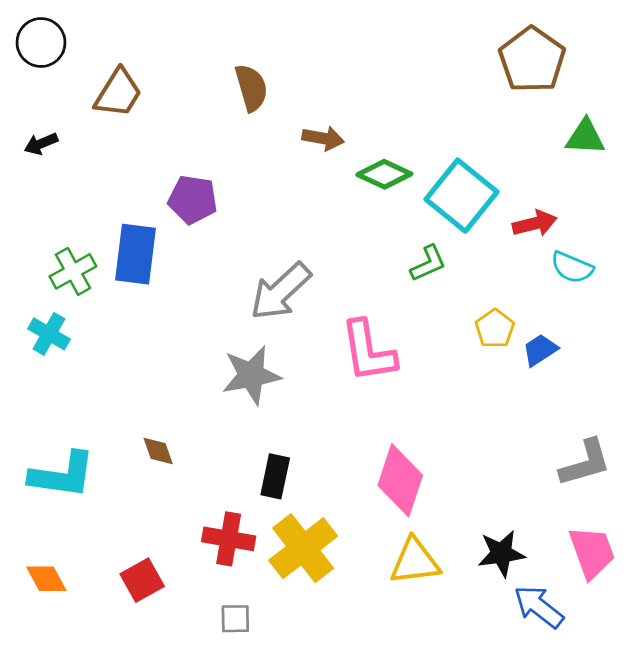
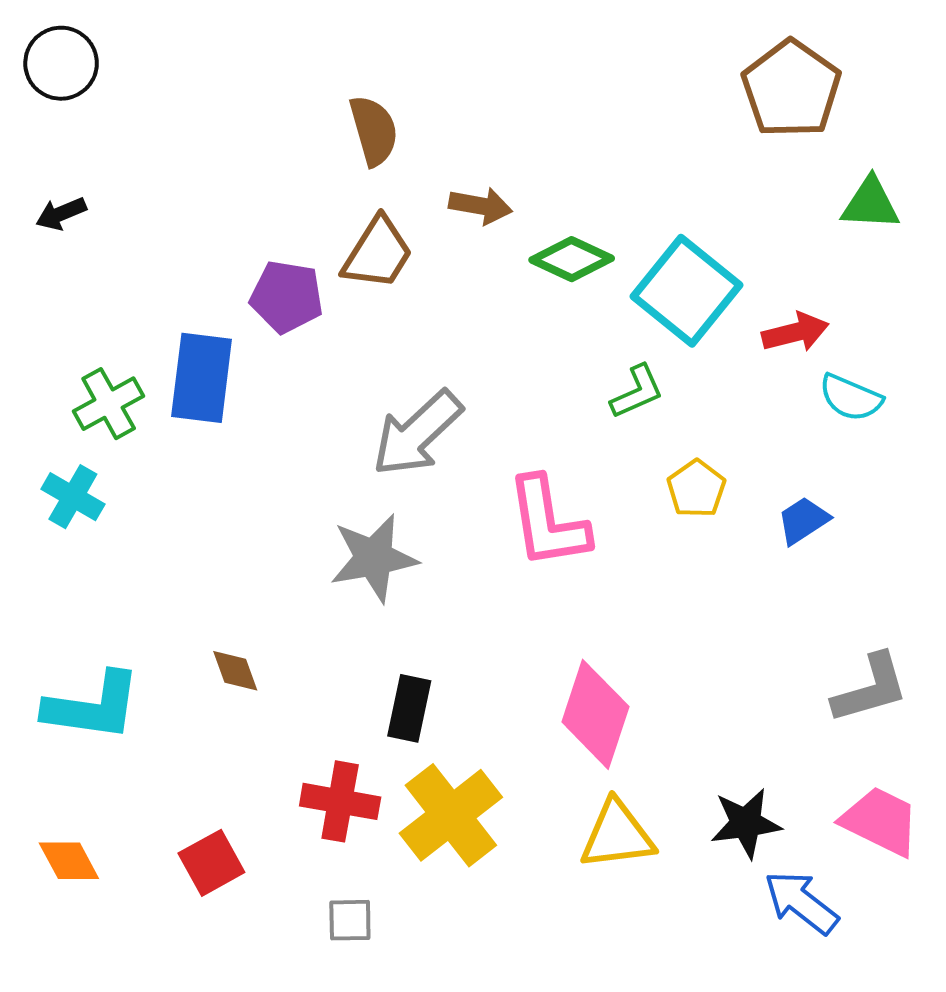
brown trapezoid: (118, 93) -> (378, 253), moved
yellow pentagon: (495, 329) -> (696, 489), moved
pink trapezoid: (592, 552) -> (880, 821), turned -44

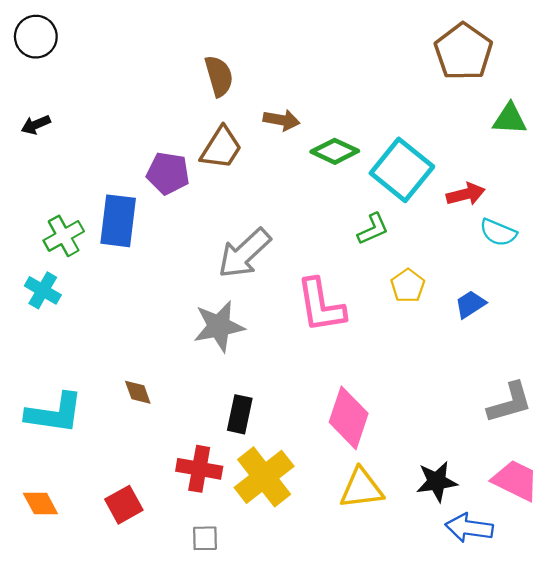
blue arrow: (801, 902) -> (469, 528), turned -30

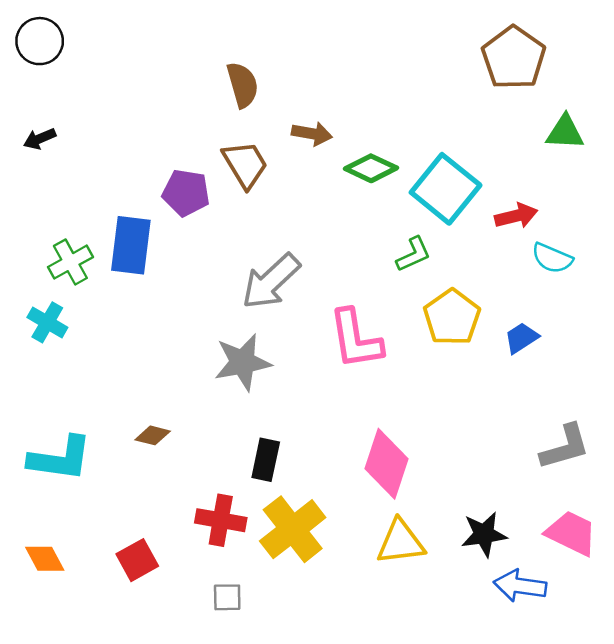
brown trapezoid: (221, 148) -> (245, 164), turned -63
yellow pentagon: (408, 286) -> (452, 317), size x1.5
brown diamond: (138, 392) -> (153, 435), turned -56

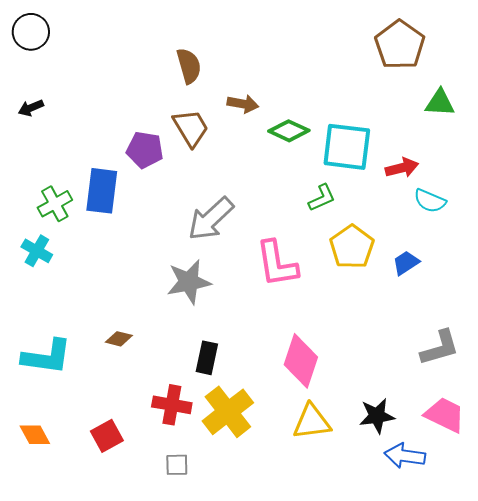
cyan square: (446, 189) -> (347, 147), turned -32

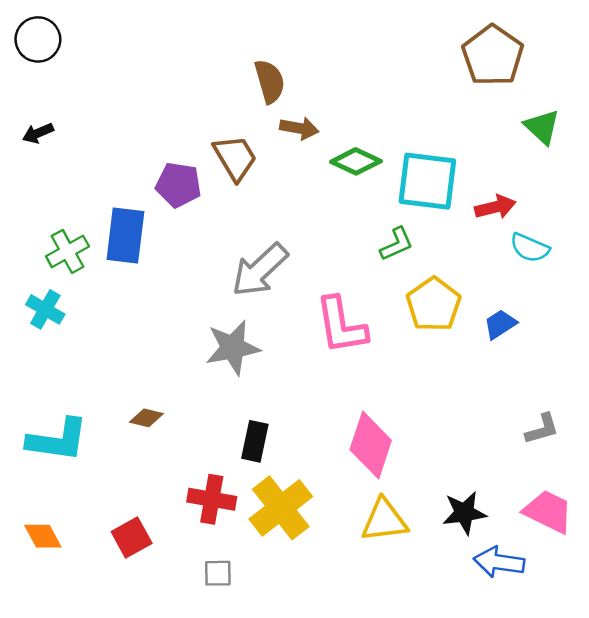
brown semicircle: (189, 66) -> (270, 81), moved
green triangle: (440, 103) -> (542, 127), turned 40
gray L-shape: (440, 348) -> (542, 429), size x0.7

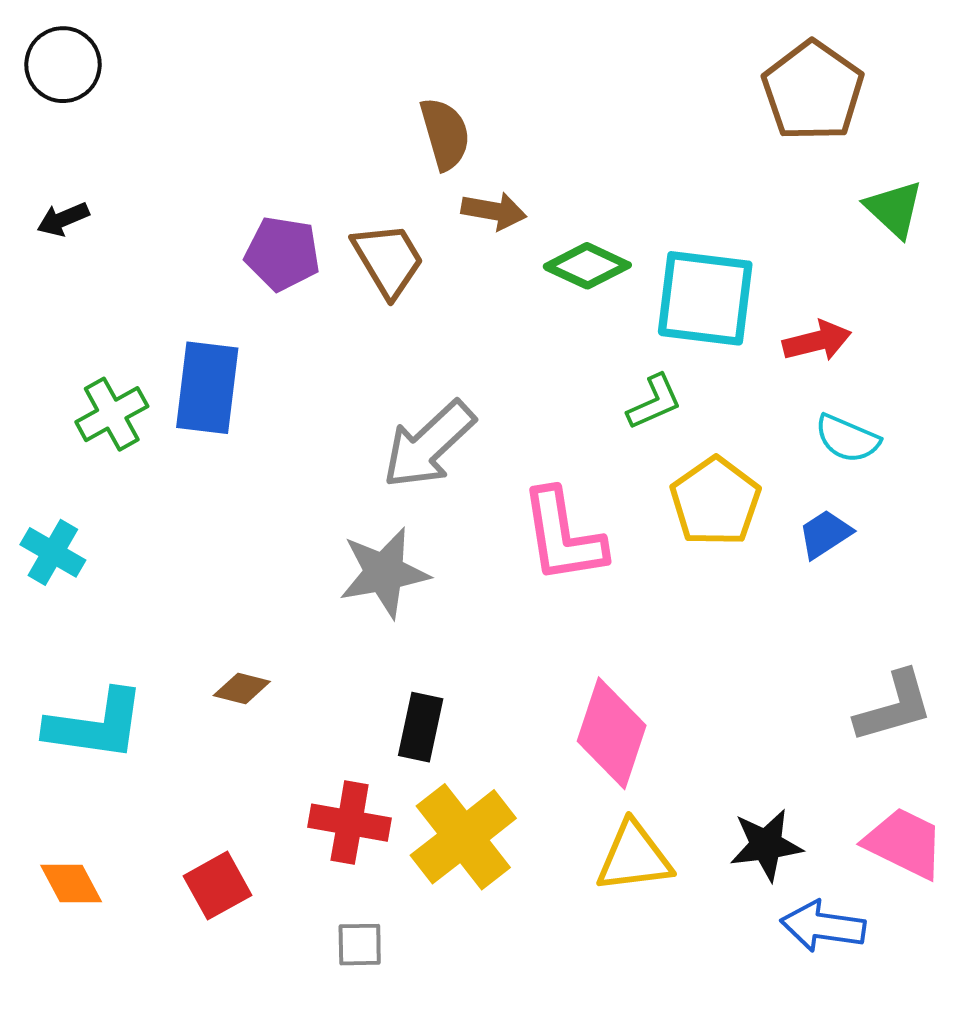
purple pentagon: (178, 185) -> (282, 254), moved
cyan semicircle: (530, 248) -> (847, 439), moved
cyan cross: (45, 309) -> (53, 552), moved
gray L-shape: (542, 429) -> (894, 707), size x1.4

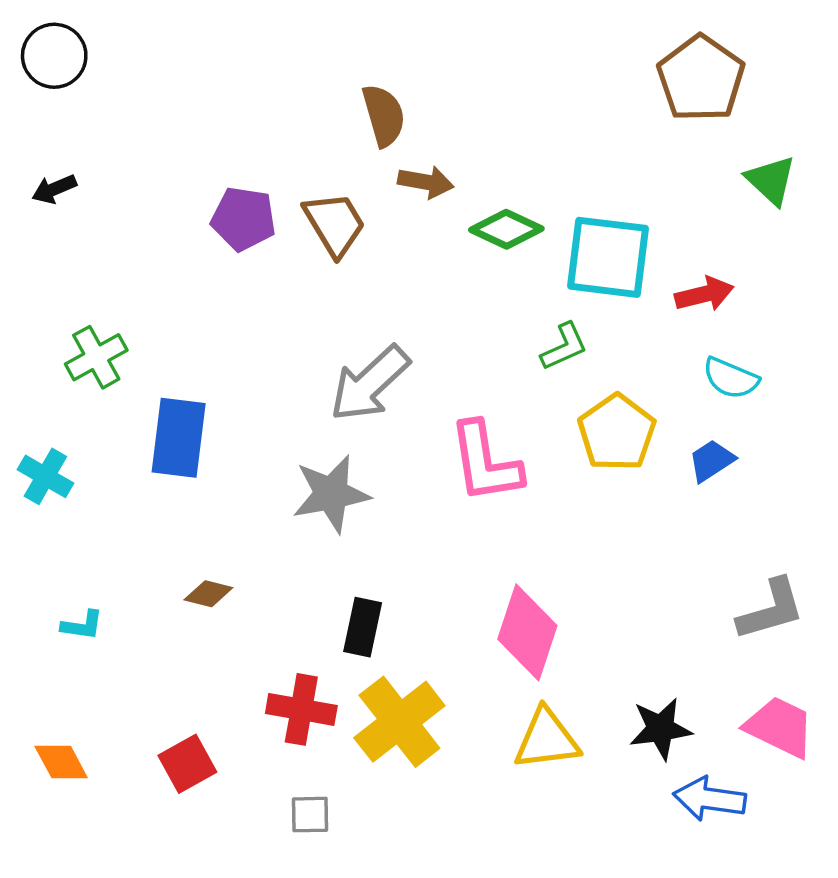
blue rectangle: (207, 388) -> (179, 438), moved
cyan L-shape: (96, 725) -> (82, 625), size x0.5

